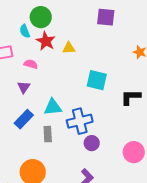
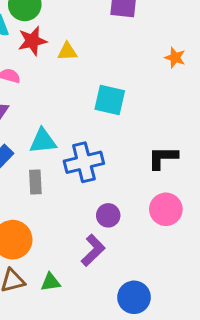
red star: (46, 41) -> (32, 41), turned 30
black L-shape: (131, 97) -> (163, 158), moved
purple circle: (92, 143) -> (108, 215), moved

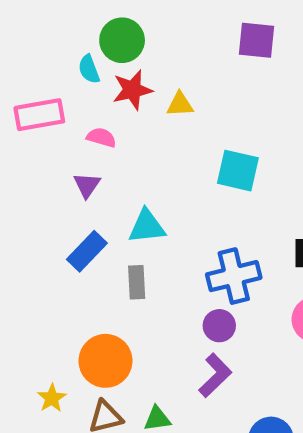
blue cross: (84, 162) -> (234, 276), moved
purple circle: (108, 215) -> (219, 326), moved

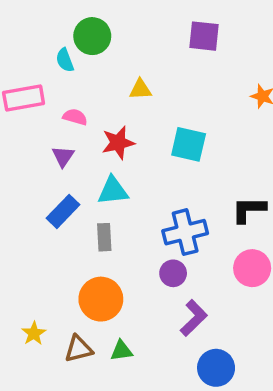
red star: (132, 90) -> (118, 143), moved
orange circle: (105, 361) -> (101, 299), moved
purple L-shape: (215, 375) -> (194, 318), moved

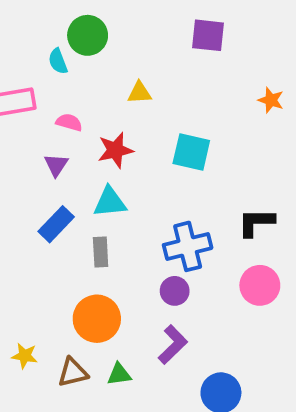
purple L-shape: (194, 318) -> (173, 345), moved
yellow star: (34, 333) -> (25, 356), turned -30

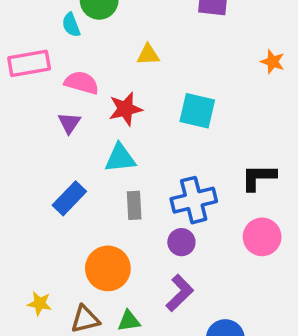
pink semicircle: (69, 122) -> (82, 83), size x1.4
blue rectangle: (56, 224) -> (69, 198), moved
gray rectangle: (101, 252) -> (134, 205), moved

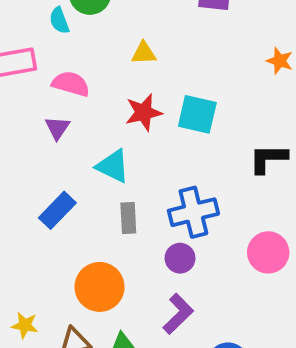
red star: (125, 109) -> (144, 113), moved
cyan triangle: (120, 158) -> (113, 166), turned 32
black L-shape: (259, 177) -> (268, 159), moved

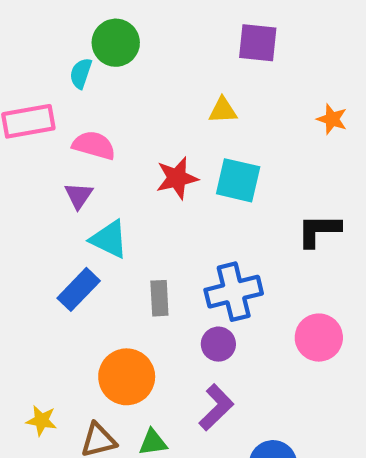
cyan semicircle: (59, 21) -> (81, 73), turned 40
yellow triangle: (144, 53) -> (223, 110), moved
cyan triangle: (113, 166) -> (109, 239), moved

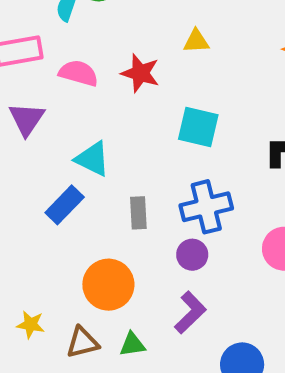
red star: (177, 178) -> (140, 73), moved, turned 30
cyan square: (238, 180) -> (198, 127), moved
purple triangle: (79, 196) -> (27, 119), moved, size x1.4

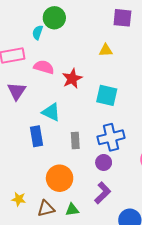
red star: (140, 73) -> (72, 79), moved, turned 30
blue rectangle: (65, 205) -> (37, 136), turned -54

